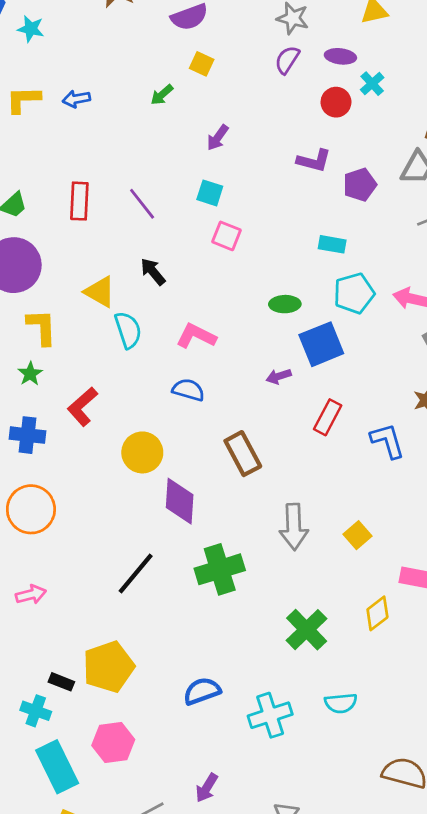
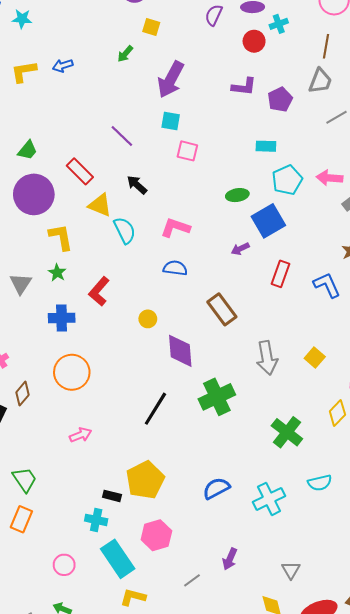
cyan cross: (372, 84) -> (279, 24), turned 30
purple arrow: (218, 138) -> (171, 80), size x1.8
red rectangle: (79, 201) -> (80, 171), moved, turned -40
yellow circle: (142, 452) -> (148, 319), size x0.6

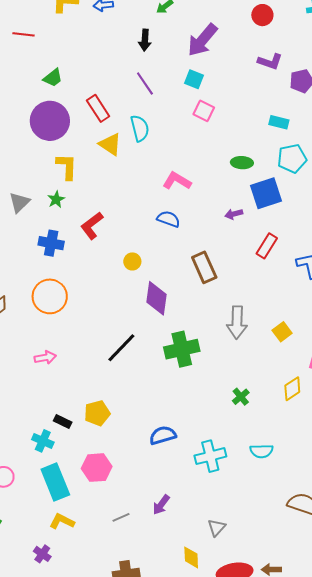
red circle: (254, 41) -> (262, 15), moved
black arrow: (137, 185) -> (145, 40), moved, turned -140
cyan semicircle: (125, 230) -> (140, 128), moved
green cross: (287, 432) -> (241, 397), size x0.6
yellow pentagon: (145, 480) -> (97, 413), size x0.7

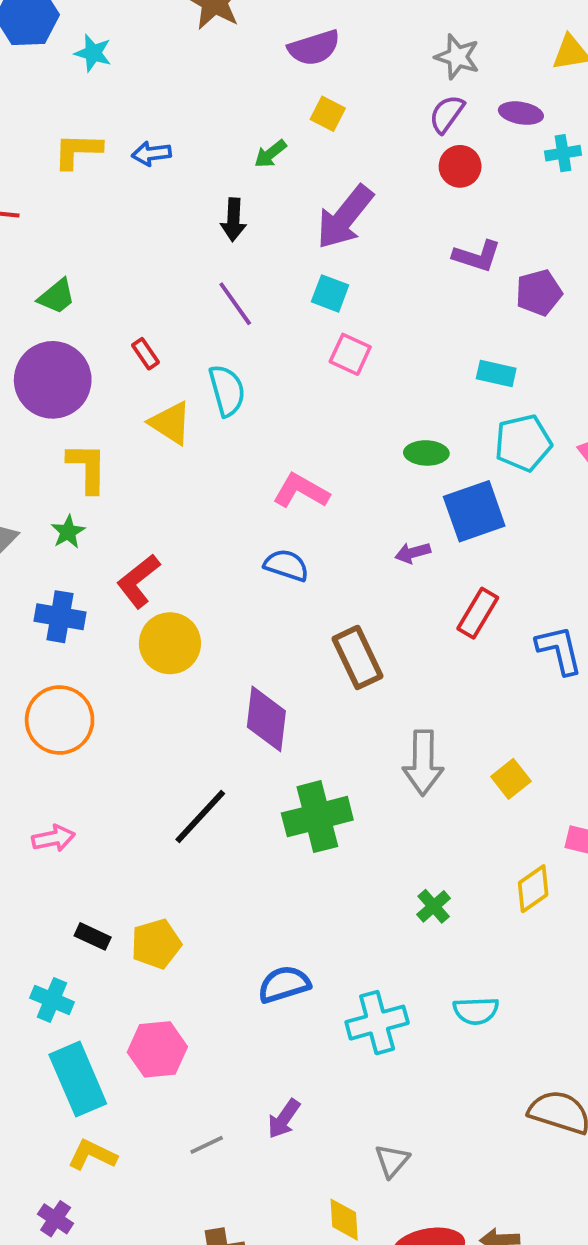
red rectangle: (98, 108) -> (145, 354), size x0.6
yellow circle: (132, 261) -> (170, 643), moved, size x1.8
black rectangle: (63, 421) -> (93, 936), moved

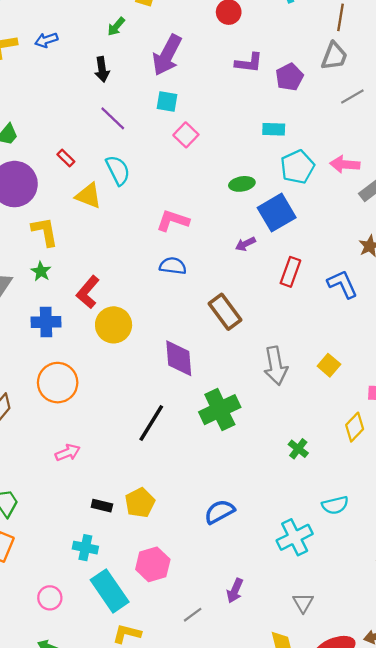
pink square: (350, 354) -> (186, 135), turned 30
cyan cross: (377, 1023) -> (295, 537), moved

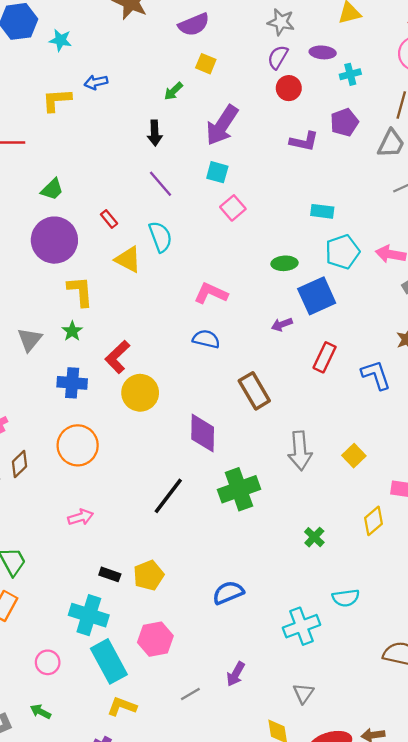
blue arrow: (46, 40) -> (96, 82), moved
purple pentagon: (289, 77) -> (344, 122), moved
cyan cross: (85, 548) -> (89, 615), size x1.5

